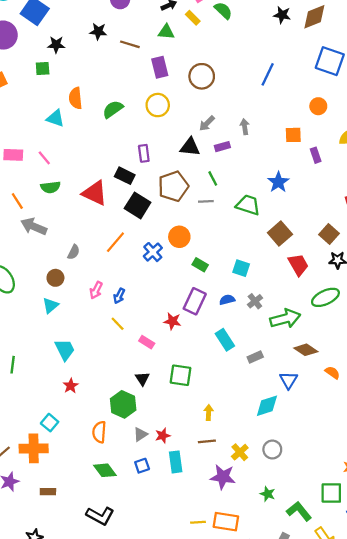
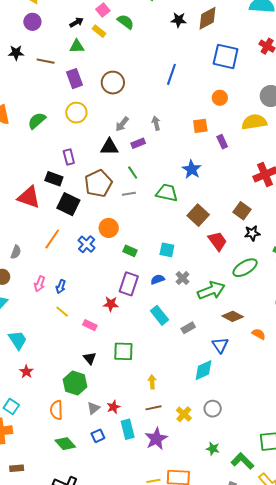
purple star: (223, 477) -> (156, 439), moved, turned -30

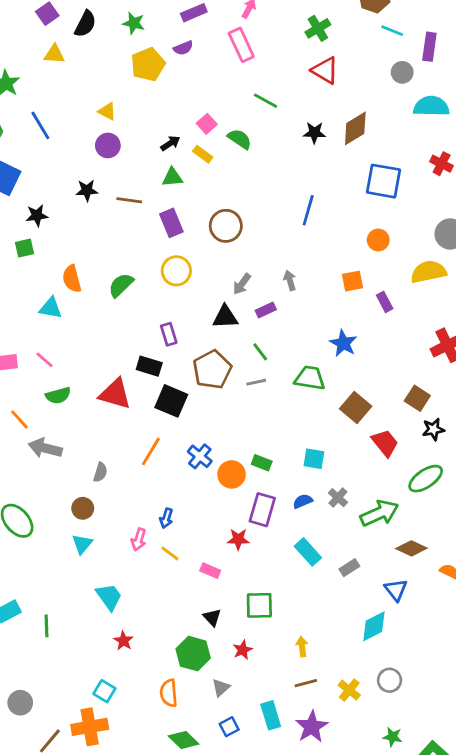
orange circle: (109, 228) -> (232, 474), moved
pink arrow: (40, 284) -> (139, 540), moved
red star: (113, 407) -> (243, 650), moved

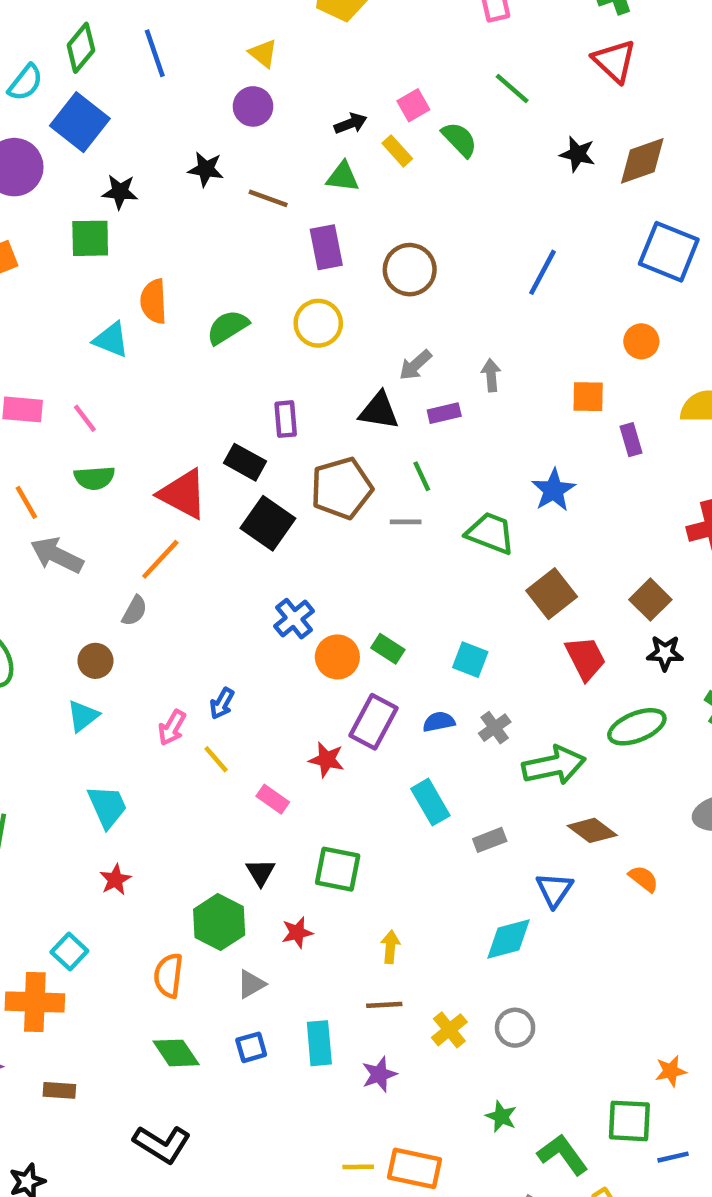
green square: (24, 248) -> (90, 238), size x1.4
orange line: (151, 451) -> (160, 559), moved
purple star: (312, 727) -> (379, 1074), size x0.7

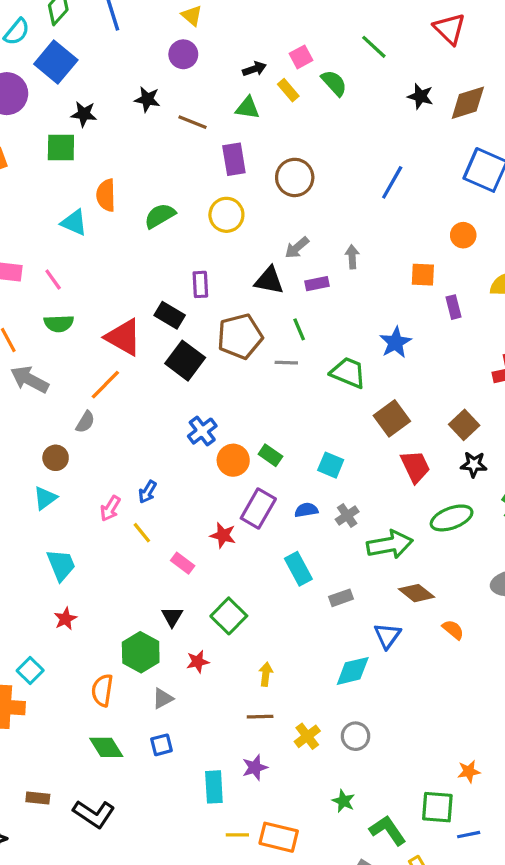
green square: (338, 869) -> (229, 616), turned 32
cyan rectangle: (319, 1043) -> (214, 787), moved
brown rectangle: (59, 1090) -> (38, 798), moved

